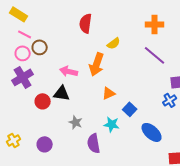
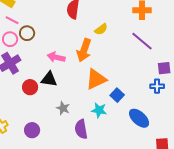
orange triangle: (109, 93) -> (96, 79), size x1.6
blue cross: (170, 100) -> (157, 86), turned 32

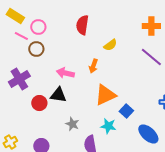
pink circle: (10, 39) -> (38, 27), moved
orange arrow: (84, 50) -> (93, 66), size x0.6

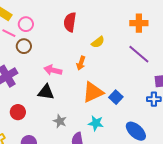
red circle: (39, 103) -> (18, 112), moved
blue square: (126, 111) -> (116, 97), moved

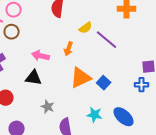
purple line: (139, 54) -> (107, 40), moved
cyan star: (96, 123) -> (95, 115), moved

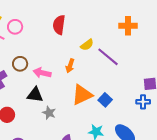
brown circle: (12, 32) -> (20, 64), moved
gray star: (48, 107) -> (49, 113), moved

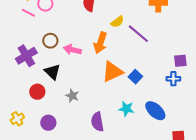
orange arrow: (70, 66) -> (100, 43), size x1.5
black triangle: (35, 95) -> (52, 72), moved, turned 36
gray star: (49, 113) -> (72, 96), moved

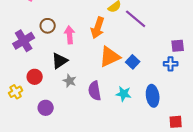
pink arrow: (72, 50) -> (70, 35), turned 72
black triangle: (52, 72) -> (60, 61), moved, turned 42
blue ellipse: (155, 111) -> (153, 96), turned 40
yellow cross: (17, 119) -> (16, 92), moved
purple semicircle: (97, 122) -> (95, 91), moved

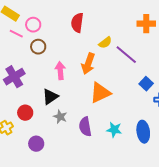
brown circle: (48, 26) -> (38, 47), moved
blue square: (133, 62) -> (146, 84), moved

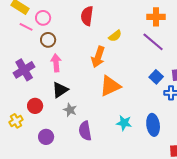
purple line: (126, 55) -> (153, 42), moved
pink arrow: (60, 71) -> (56, 63), moved
purple semicircle: (85, 127) -> (85, 131), moved

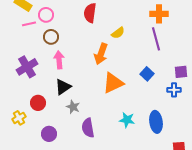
pink line: (26, 27) -> (29, 24), turned -40
purple line: (153, 42) -> (156, 39), turned 35
blue square: (156, 77) -> (147, 74), moved

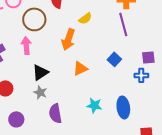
brown circle: (51, 37) -> (34, 19), moved, size x1.5
orange triangle: (113, 83) -> (80, 68), size x0.7
black triangle: (63, 87) -> (40, 72), moved

